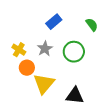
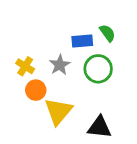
blue rectangle: (54, 22) -> (82, 41), moved, turned 35
green semicircle: (92, 25) -> (107, 33), moved

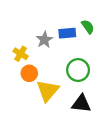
gray star: (60, 65) -> (44, 40), moved
green circle: (98, 69) -> (78, 70), moved

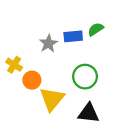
green semicircle: (88, 27) -> (96, 29), turned -88
yellow cross: (21, 54) -> (14, 65), moved

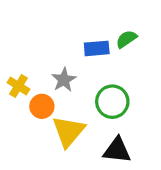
gray star: (48, 43) -> (64, 80), moved

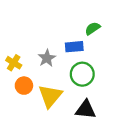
blue rectangle: (97, 48) -> (74, 47), moved
orange circle: (42, 106) -> (24, 86), moved

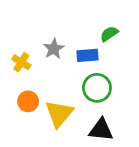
gray star: (47, 58) -> (54, 49), moved
yellow cross: (14, 63) -> (21, 62), moved

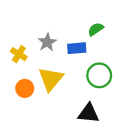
green circle: (97, 88) -> (99, 75), moved
yellow triangle: (59, 114) -> (51, 79), moved

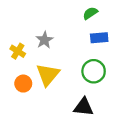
green semicircle: (96, 29) -> (90, 13), moved
blue rectangle: (77, 48) -> (99, 38), moved

